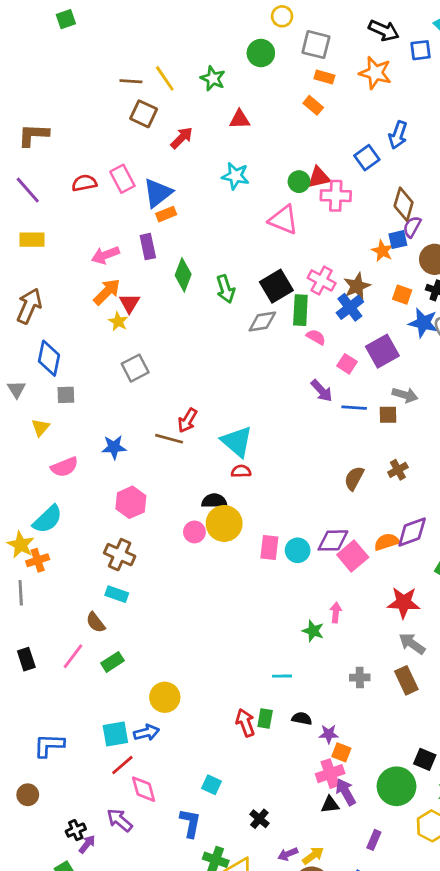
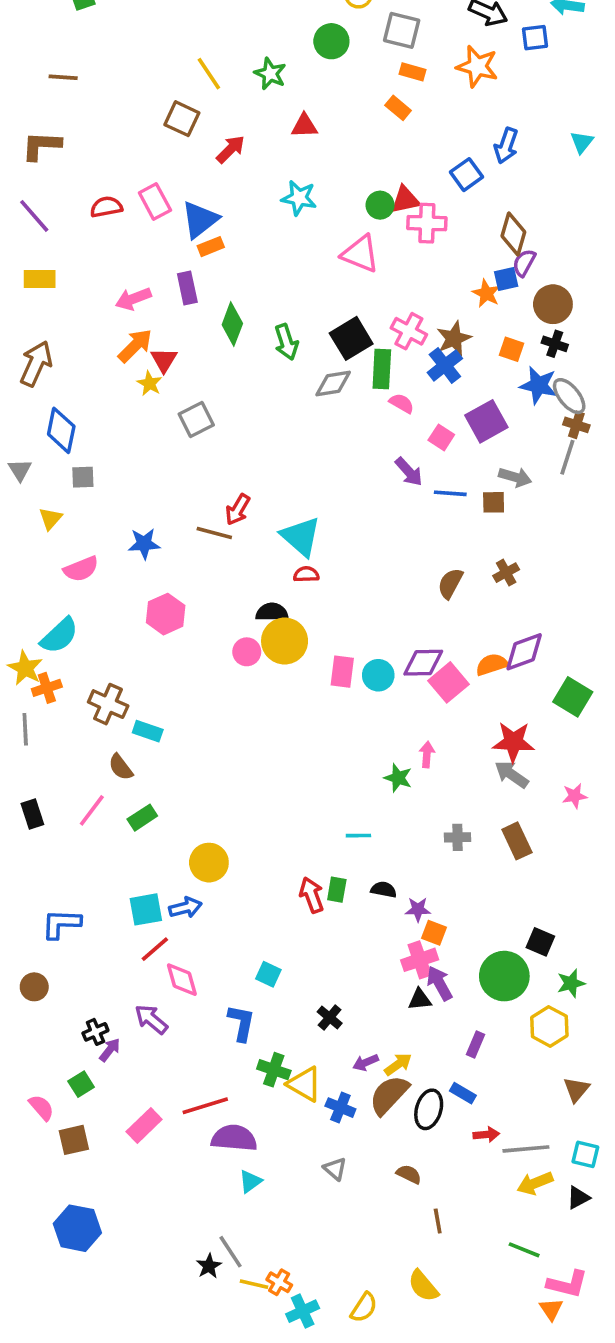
brown line: (131, 81) -> (63, 77), moved
gray square: (135, 368) -> (196, 419), moved
brown cross: (120, 555) -> (108, 704), moved
gray arrow: (412, 644) -> (512, 774), moved

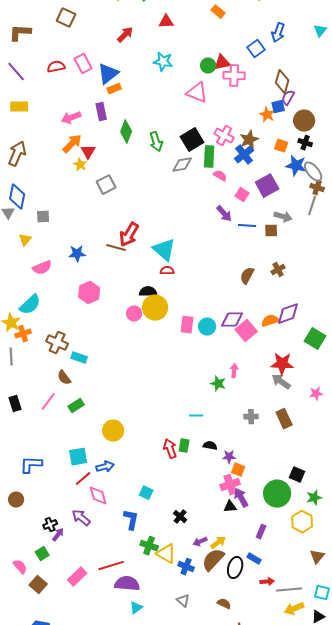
brown square: (182, 119) -> (66, 18), moved
blue diamond: (61, 430) -> (17, 197), moved
red arrow: (238, 510) -> (129, 235), size x1.4
blue arrow: (186, 908) -> (105, 467), moved
brown square: (74, 1140) -> (38, 585), turned -36

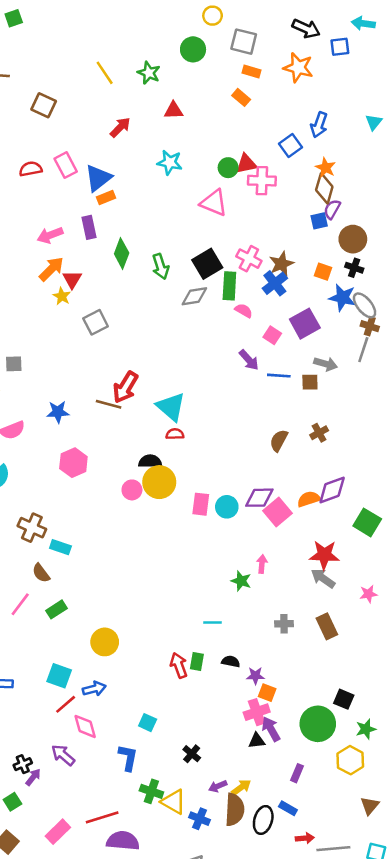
orange star: (267, 115) -> (326, 168), moved
cyan square: (78, 457) -> (59, 676), turned 30
brown semicircle: (213, 560) -> (235, 810), turned 140

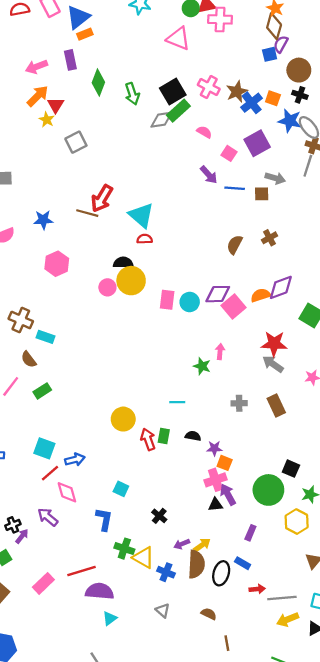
blue cross: (275, 283) -> (252, 103), moved
green rectangle: (229, 286) -> (178, 111), moved, turned 45
yellow circle: (105, 642) -> (123, 419), moved

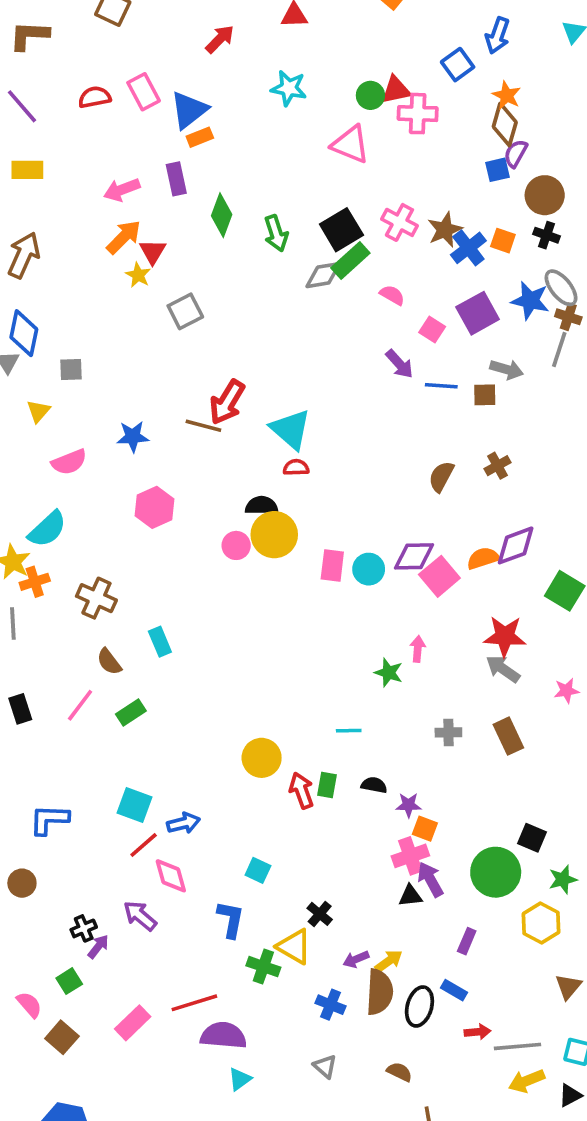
blue star: (290, 121) -> (530, 300), moved
cyan rectangle: (46, 337) -> (160, 642), moved, turned 48
yellow triangle: (143, 558) -> (294, 947), moved

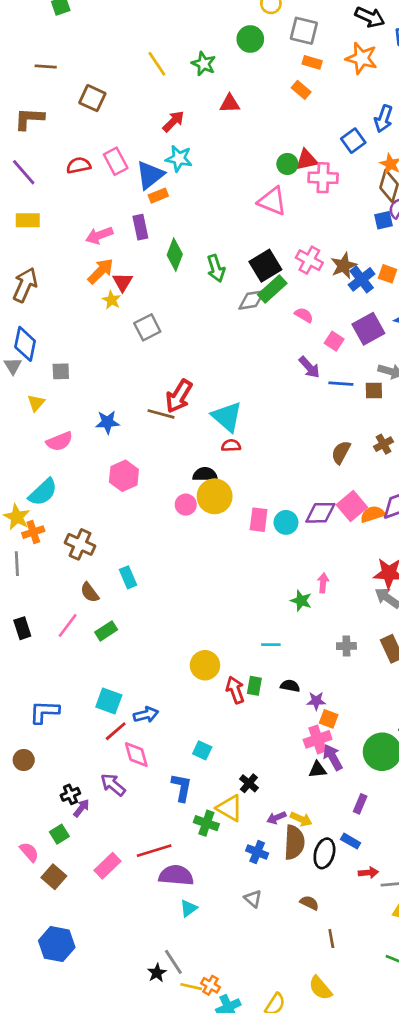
cyan star: (289, 88) -> (179, 158), moved
pink square: (439, 576) -> (352, 506), moved
yellow arrow: (389, 961) -> (301, 819), turned 60

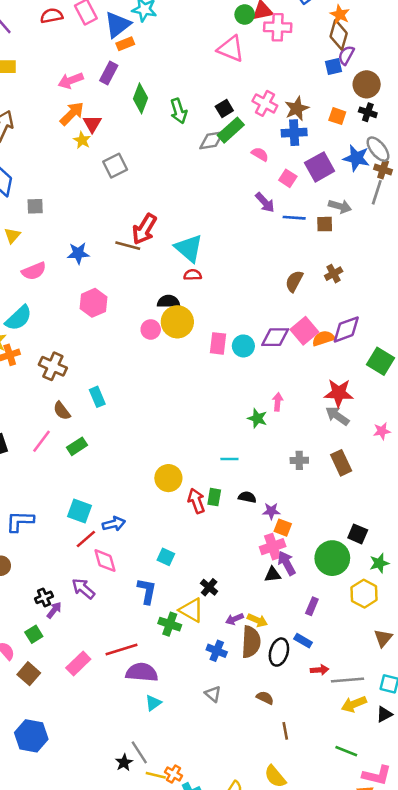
purple rectangle: (140, 227) -> (109, 73), turned 40
black square: (265, 266) -> (224, 108), size x0.6
blue cross: (362, 279) -> (294, 133), moved, turned 35

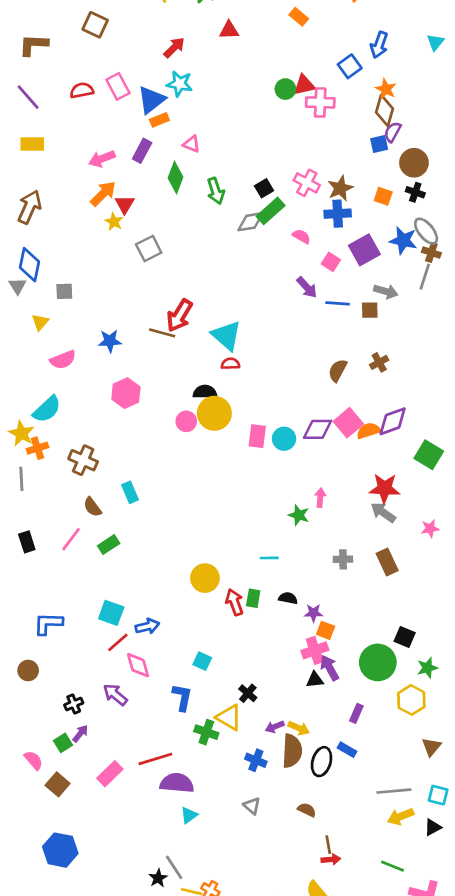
pink triangle: (231, 49) -> (192, 144), moved, size x0.6
purple arrow: (54, 610) -> (80, 733), moved
red arrow: (320, 670) -> (331, 859), moved

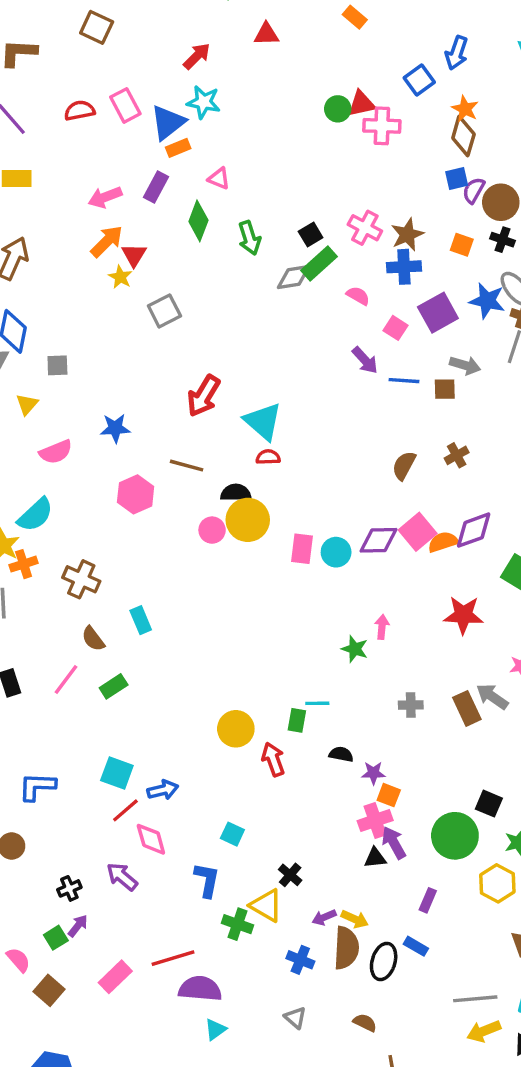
purple semicircle: (393, 132) -> (474, 190), moved
brown line: (162, 333) -> (187, 466), moved
gray arrow: (383, 512) -> (492, 697), moved
green rectangle: (253, 598) -> (297, 720), moved

